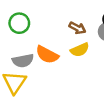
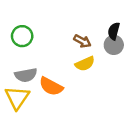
orange semicircle: (47, 55) -> (51, 86), moved

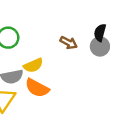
yellow semicircle: (85, 64) -> (33, 65), moved

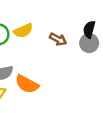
yellow semicircle: (33, 65) -> (23, 31), moved

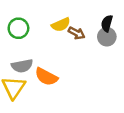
yellow semicircle: (23, 31) -> (61, 25), moved

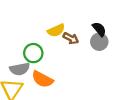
black semicircle: (107, 23) -> (99, 29), turned 126
green circle: (18, 28) -> (33, 53), moved

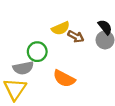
orange semicircle: (42, 79) -> (64, 79), moved

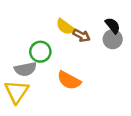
yellow semicircle: (61, 28) -> (65, 27), turned 60

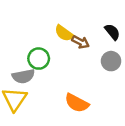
gray circle: (113, 39) -> (111, 61), moved
orange semicircle: (69, 80) -> (77, 103), moved

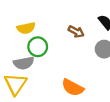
yellow semicircle: (64, 33) -> (26, 28), moved, turned -48

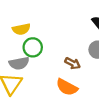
brown arrow: (76, 32) -> (73, 63), moved

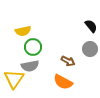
gray semicircle: (19, 63) -> (30, 66), moved

